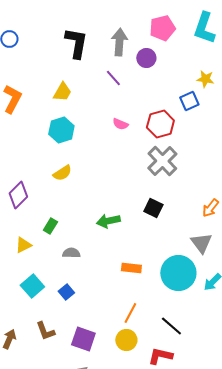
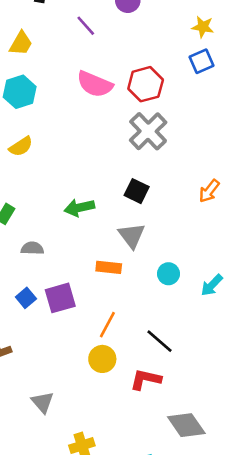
blue square: (189, 101) -> (202, 61), moved
pink semicircle: (120, 124) -> (95, 84), size x1.8
gray triangle: (201, 243) -> (132, 236), moved
cyan circle: (178, 273) -> (168, 274), size x0.5
purple square: (83, 339) -> (60, 298), moved, turned -35

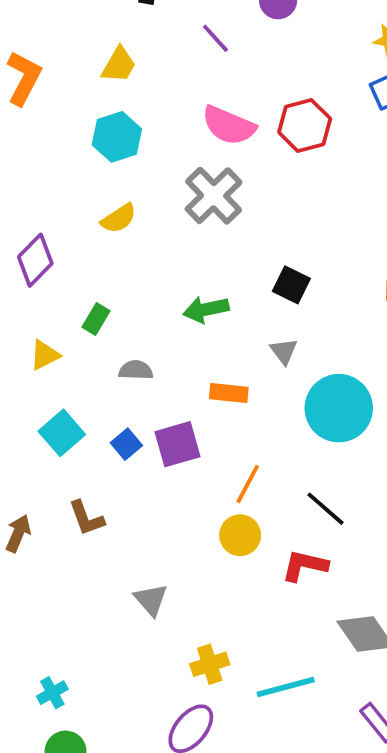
gray cross: (148, 131) -> (214, 196), moved
gray triangle: (132, 236) -> (284, 351), size x0.7
orange rectangle: (109, 267) -> (229, 393), moved
cyan circle: (168, 274) -> (339, 408), size x2.0

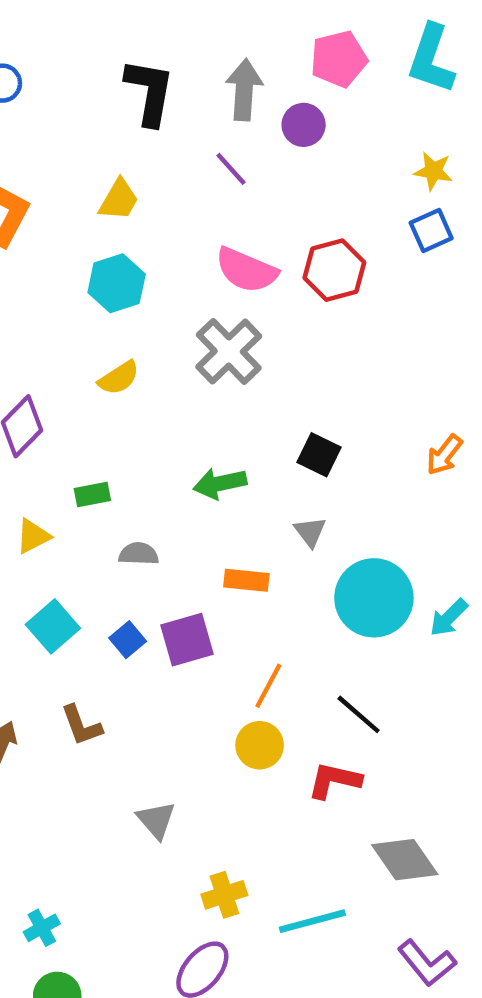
green rectangle: (96, 319) -> (92, 494), turned 48

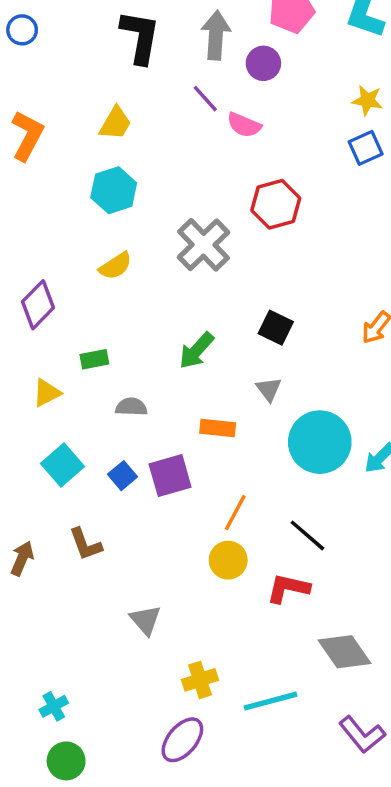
pink semicircle: (246, 270) -> (244, 125), moved, size x0.7
red hexagon: (334, 270) -> (276, 204), moved
green arrow: (220, 483) -> (196, 350), turned -36

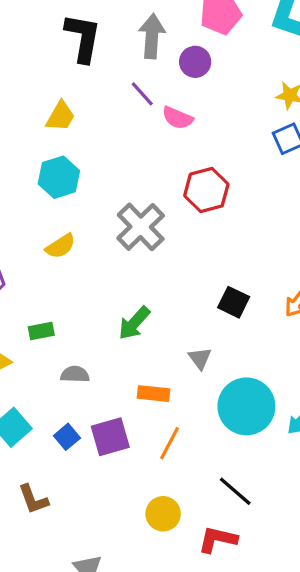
black square: (276, 328) -> (234, 302), moved
orange line: (235, 513) -> (169, 443), moved

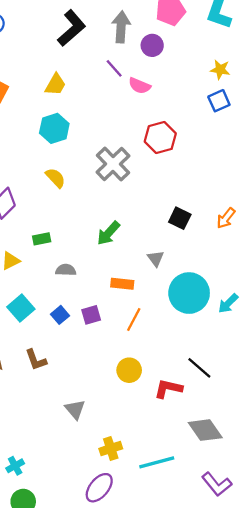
black L-shape: (83, 38) -> (72, 28), turned 39
yellow semicircle: (61, 246) -> (55, 178), turned -100
purple square: (110, 437) -> (91, 315), size x0.7
black line: (235, 491) -> (199, 368), moved

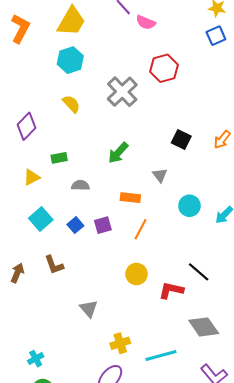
yellow trapezoid: (55, 85) -> (71, 21), size x1.5
cyan circle: (189, 293) -> (189, 206), size x0.6

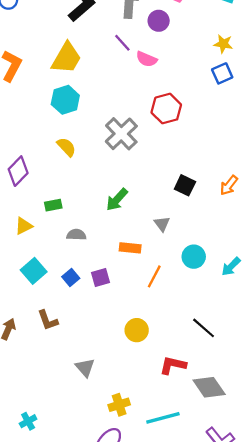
orange line: (141, 229) -> (154, 276), moved
red L-shape: (171, 290) -> (173, 365), moved

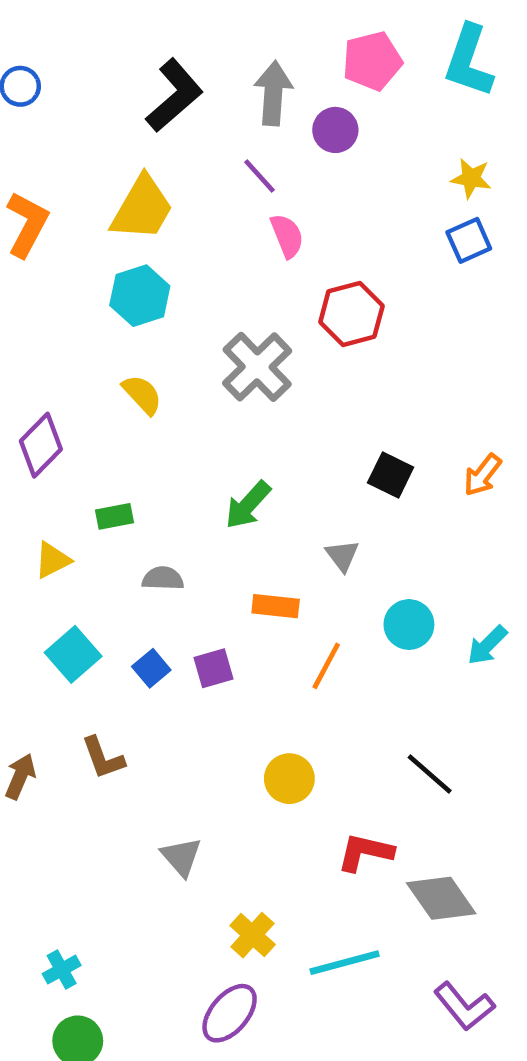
pink semicircle: (147, 59) -> (287, 236), moved, turned -135
yellow cross: (119, 405) -> (253, 935), turned -30

